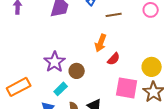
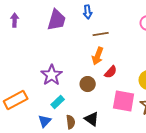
brown line: (114, 15) -> (101, 34), moved
brown circle: (77, 71) -> (88, 84), moved

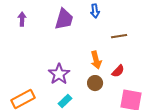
brown line: (101, 34) -> (119, 36), moved
orange arrow: (98, 56) -> (96, 60), moved, turned -36

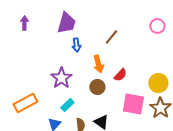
blue arrow: (95, 11) -> (76, 45), moved
brown line: (119, 36) -> (111, 37), moved, turned -42

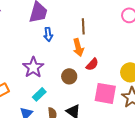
brown line: (111, 37) -> (83, 26), turned -42
orange arrow: (98, 64) -> (78, 47), moved

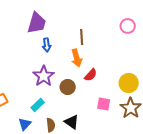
purple star: (33, 67) -> (44, 76), moved
pink square: (105, 93) -> (104, 104), size x0.6

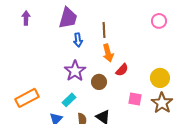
brown line: (82, 37) -> (104, 30), moved

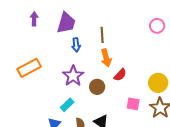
purple arrow: (26, 18) -> (34, 19), moved
orange rectangle: (27, 98) -> (29, 68), moved

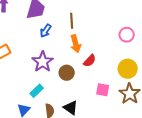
pink circle: (157, 26) -> (127, 35), moved
blue arrow: (76, 45) -> (46, 31), turned 40

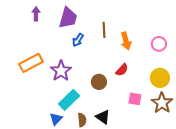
orange arrow: (76, 44) -> (126, 41), moved
purple star: (43, 62) -> (61, 71), moved
cyan rectangle: (37, 91) -> (69, 100), size x1.5

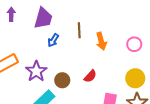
red semicircle: (122, 70) -> (90, 76), moved
brown circle: (99, 82) -> (62, 80), moved

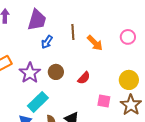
orange arrow: (101, 41) -> (95, 43), turned -30
pink circle: (134, 44) -> (128, 37), moved
brown circle: (62, 80) -> (56, 72), moved

